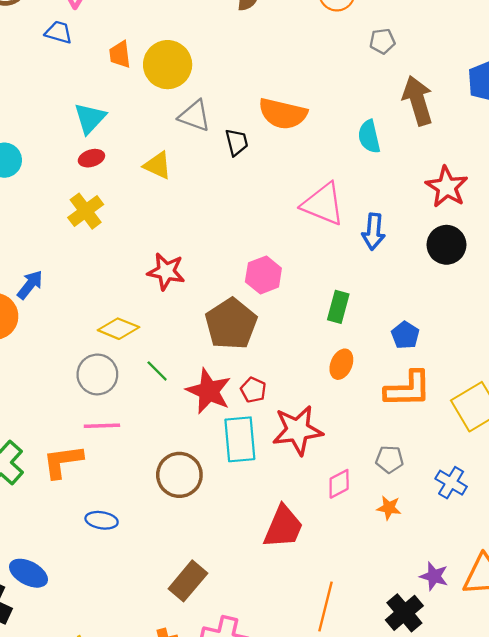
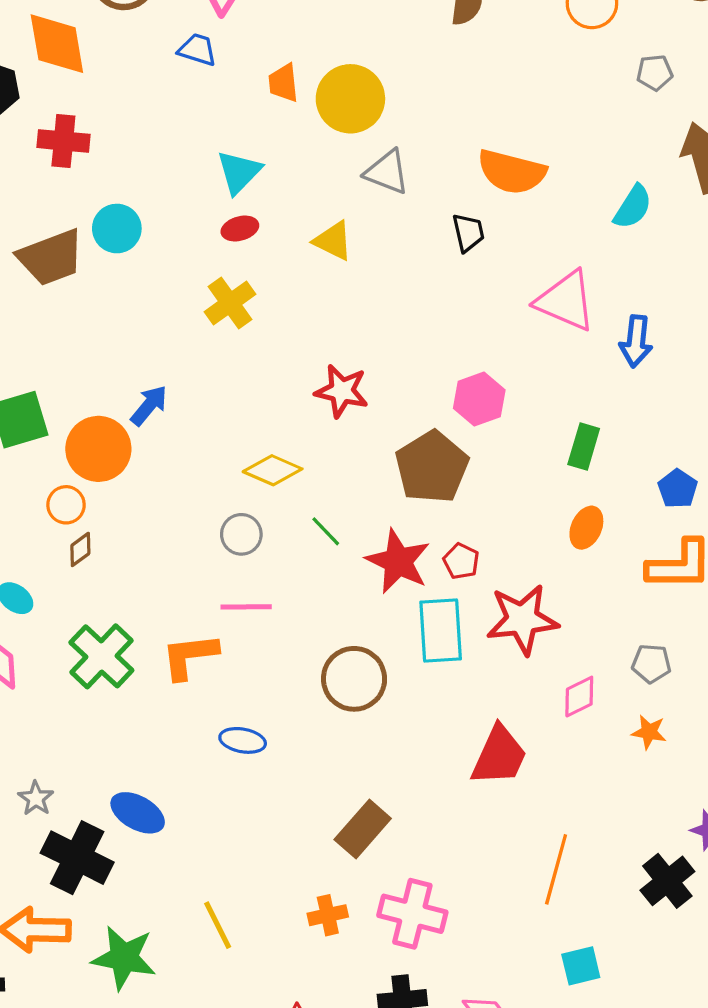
cyan semicircle: (369, 137) -> (633, 207), turned -136
black trapezoid: (237, 142) -> (468, 233), moved
gray circle: (97, 374) -> (241, 534), size x0.7

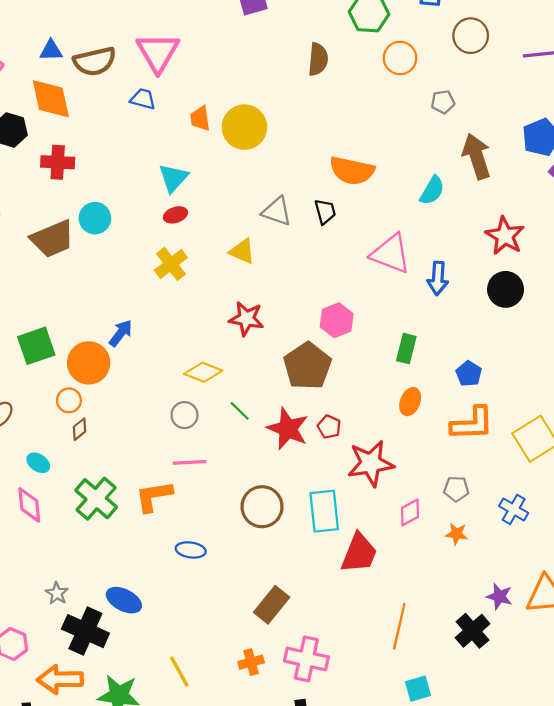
gray triangle: (387, 172) -> (277, 211), moved
yellow triangle: (333, 241) -> (242, 251), moved
cyan rectangle: (441, 630) -> (324, 511), moved

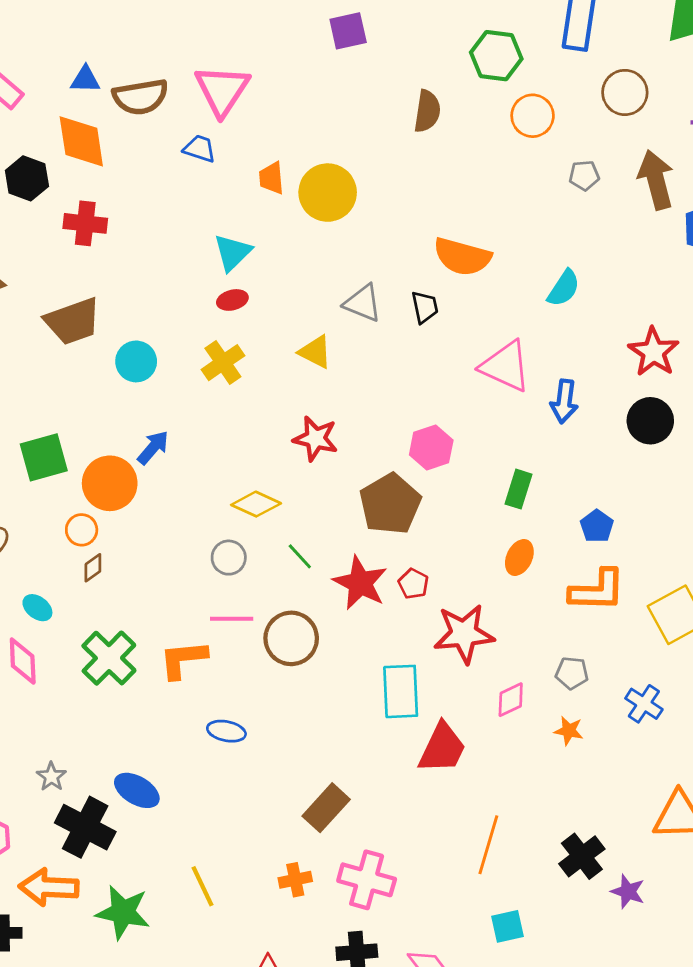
brown arrow: (477, 156) -> (656, 180), moved
cyan circle: (95, 218) -> (136, 361), moved
brown circle: (262, 507) -> (291, 638), moved
purple star: (499, 596) -> (628, 892), moved

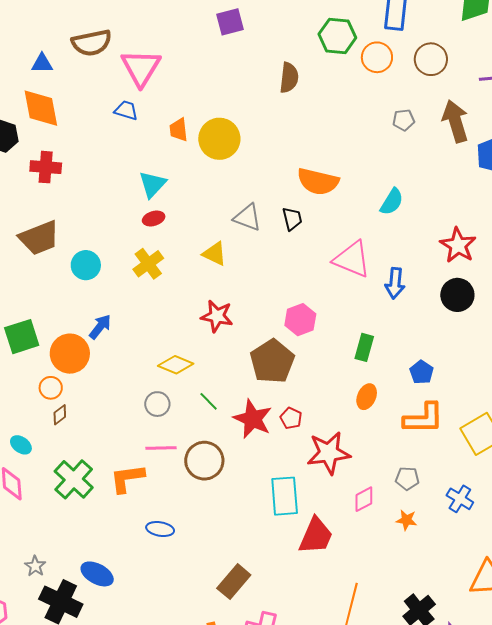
brown semicircle: (140, 97) -> (92, 43), moved
orange circle: (533, 116) -> (377, 57), moved

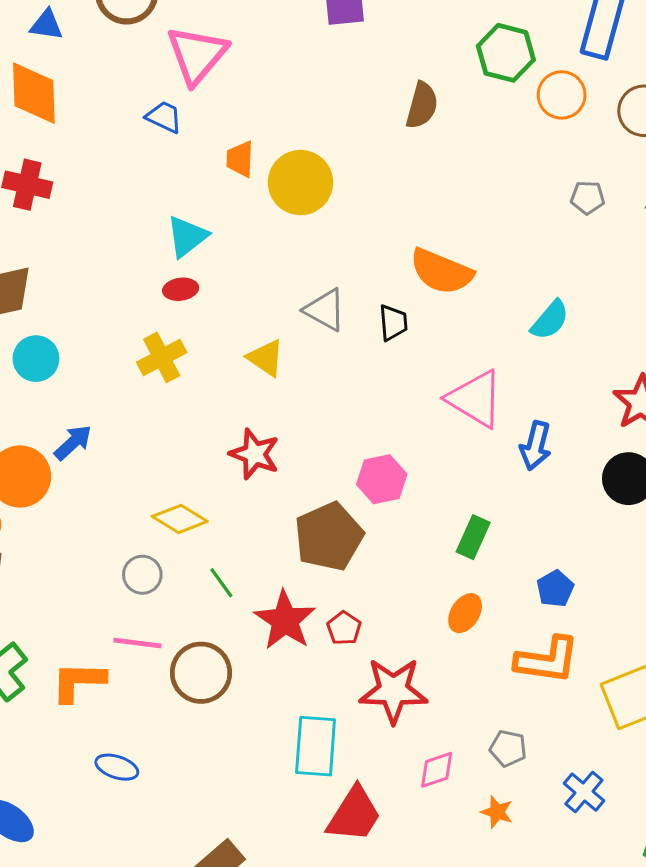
cyan circle: (86, 265) -> (36, 359), moved

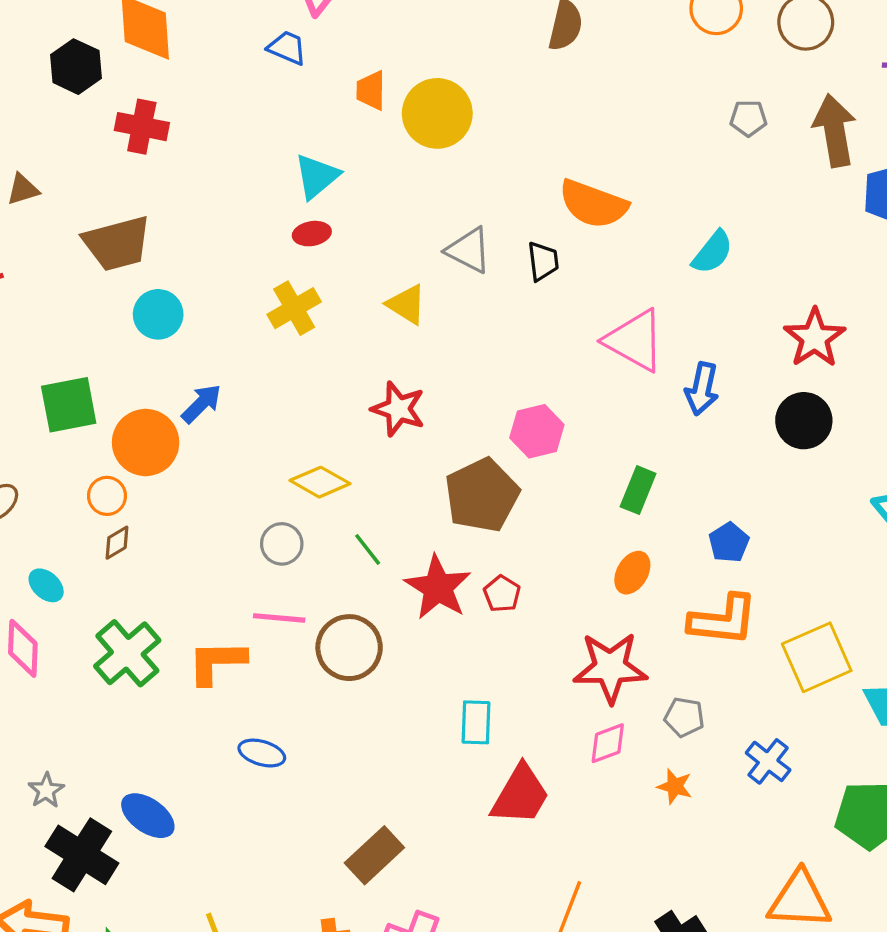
red star: (393, 690) -> (610, 667), moved
cyan rectangle: (316, 746) -> (476, 722), size x0.7

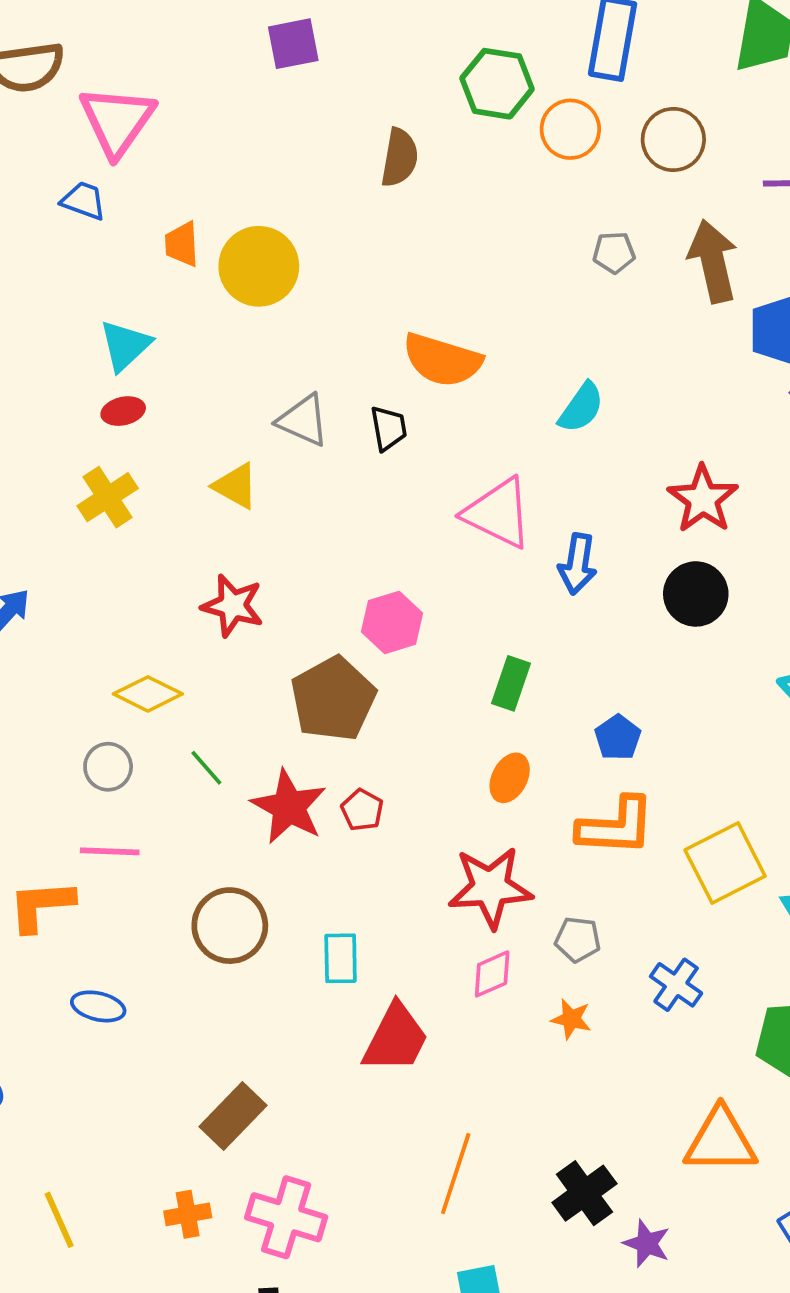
brown circle: (349, 648) -> (230, 926), moved

